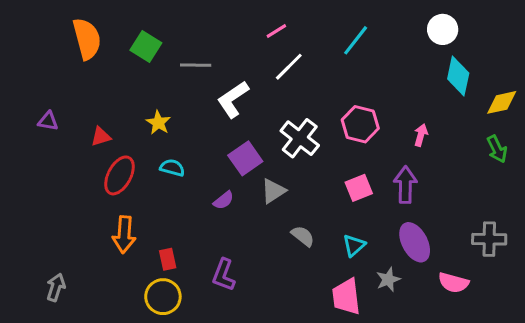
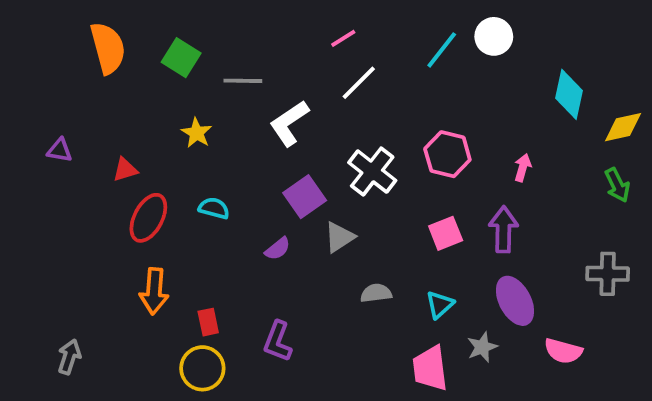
white circle: (443, 29) -> (494, 36), moved
yellow star: (158, 123) -> (197, 133), moved
gray semicircle: (303, 236) -> (376, 293), turned -45
gray cross: (489, 239) -> (608, 274), moved

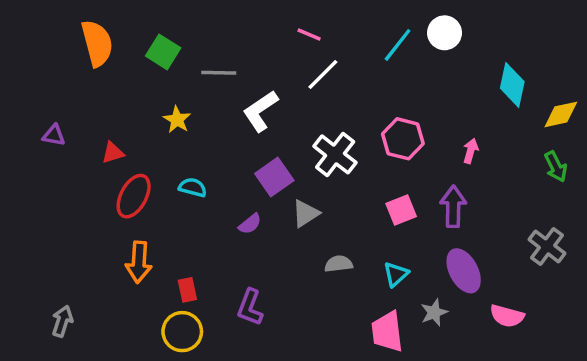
pink line: (343, 38) -> (309, 35), turned 55
gray cross: (608, 274) -> (547, 246), turned 36

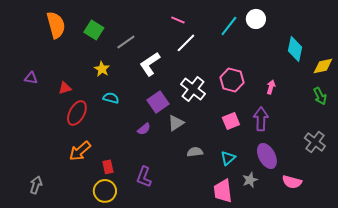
gray line: (219, 73) -> (126, 42), turned -36
cyan semicircle: (193, 187) -> (111, 98), moved
orange arrow: (139, 262) -> (80, 151), turned 45

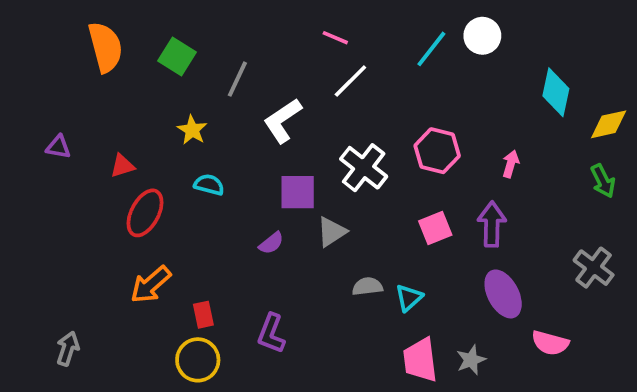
gray line: (126, 42) -> (237, 79), turned -30
purple square: (158, 102) -> (298, 192), turned 35
cyan triangle: (228, 158) -> (409, 298), moved
gray star: (250, 180) -> (471, 360), moved

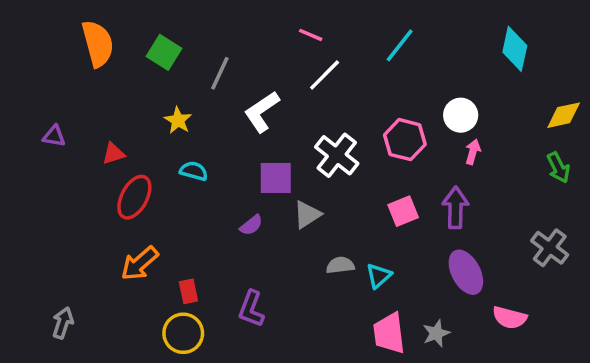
white circle: (482, 36) -> (461, 115), moved
cyan diamond: (556, 92) -> (515, 49), moved

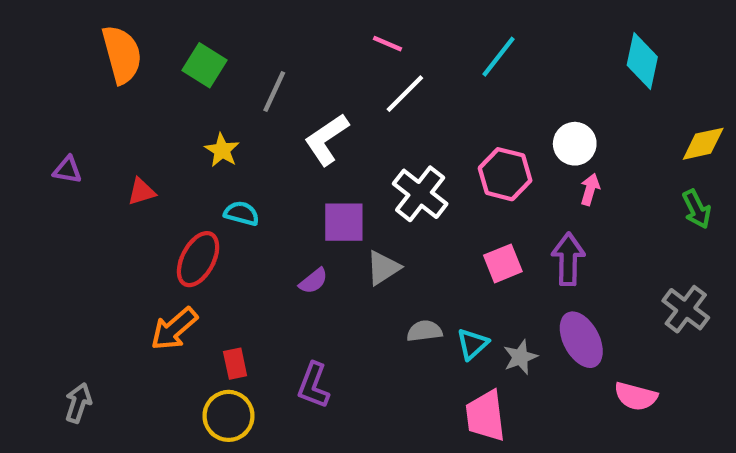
red ellipse: (134, 197) -> (198, 259), moved
gray star: (436, 333) -> (520, 357), moved

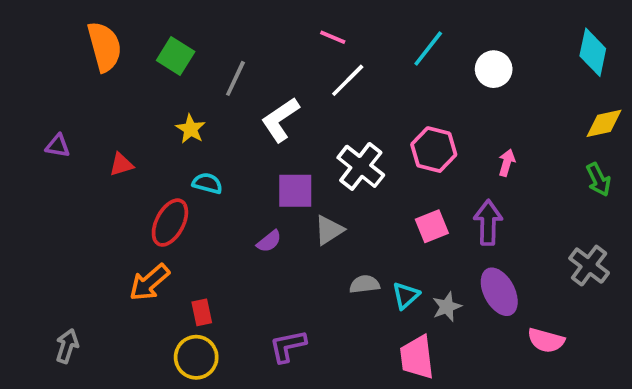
cyan diamond: (642, 61) -> (593, 52), moved
white circle: (575, 144) -> (494, 69), moved
purple L-shape: (313, 385) -> (288, 346), moved, turned 57

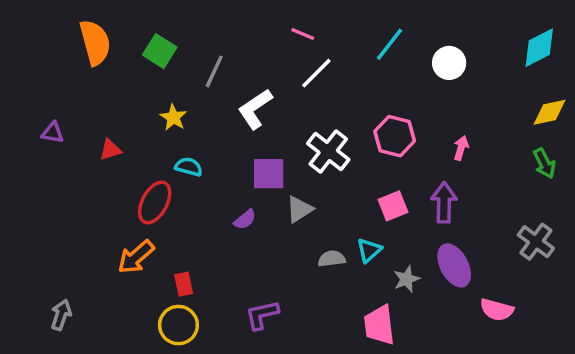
cyan diamond: (593, 52) -> (539, 48), turned 51
cyan triangle: (406, 295) -> (369, 250), moved

